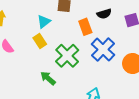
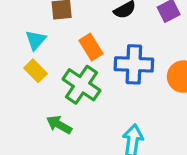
orange rectangle: (85, 27) -> (91, 47), moved
blue cross: (103, 50) -> (134, 64), turned -30

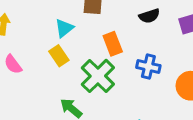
blue cross: (134, 64) -> (148, 67), size x0.7

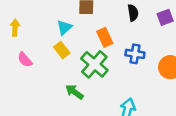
black semicircle: (149, 16) -> (133, 13), turned -77

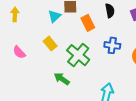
cyan triangle: (64, 27) -> (55, 16), moved
yellow arrow: (15, 28) -> (15, 14), moved
orange rectangle: (105, 37) -> (88, 23), moved

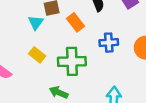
green cross: (78, 55) -> (72, 61), turned -30

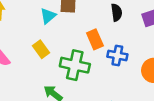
orange rectangle: (76, 22) -> (95, 39), moved

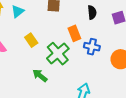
cyan triangle: (48, 16) -> (18, 11), moved
green cross: (75, 65) -> (58, 54), turned 35

